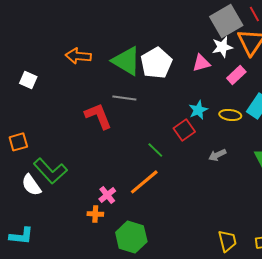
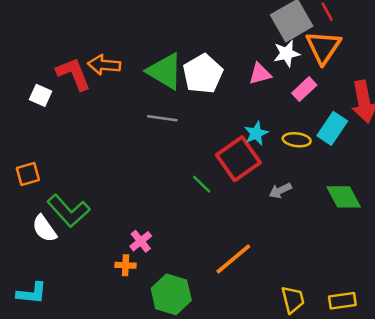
red L-shape: (98, 116) -> (74, 74), moved
red square: (184, 130) -> (238, 159), size x1.6
orange line: (144, 182) -> (233, 259), moved

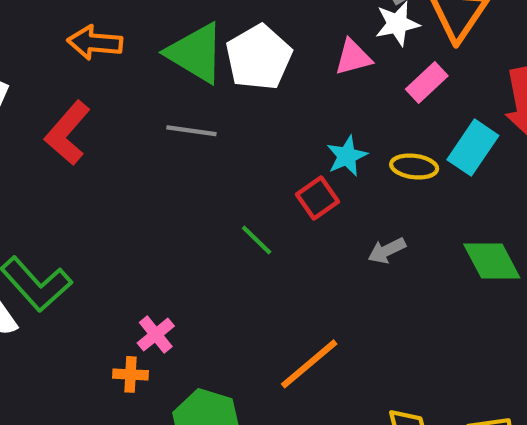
red L-shape: (74, 74) -> (68, 133), moved, turned -117
red square: (238, 159) -> (317, 198), size x0.6

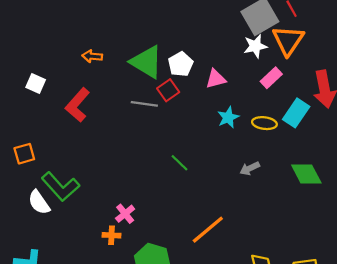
orange arrow: (95, 43) -> (92, 56), size x0.7
white pentagon: (259, 57) -> (181, 64), size x0.7
pink triangle: (353, 57) -> (216, 79), moved
red square: (317, 198) -> (168, 90), moved

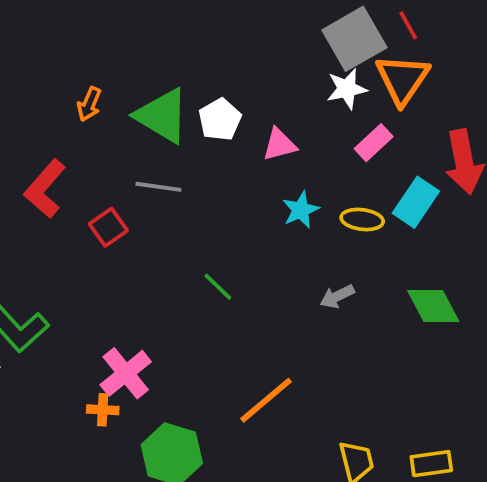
orange arrow: (92, 56) -> (89, 104), moved, turned -72
red square: (168, 90) -> (108, 227), moved
pink cross: (125, 214) -> (126, 373), size x1.5

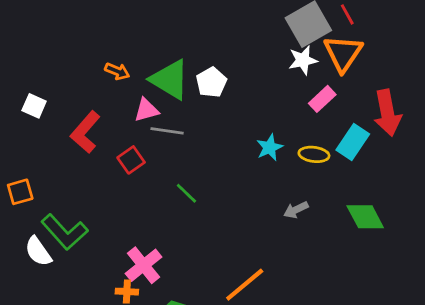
orange arrow: (89, 104) -> (117, 71), turned -90
pink triangle: (279, 145) -> (146, 110), moved
green line: (218, 287) -> (186, 193), moved

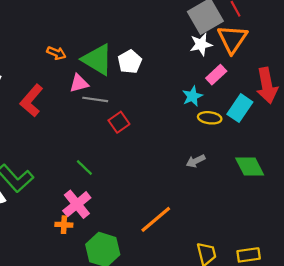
cyan star: (270, 147) -> (192, 96), moved
red square: (131, 160) -> (119, 122), moved
green line: (186, 193) -> (84, 167), moved

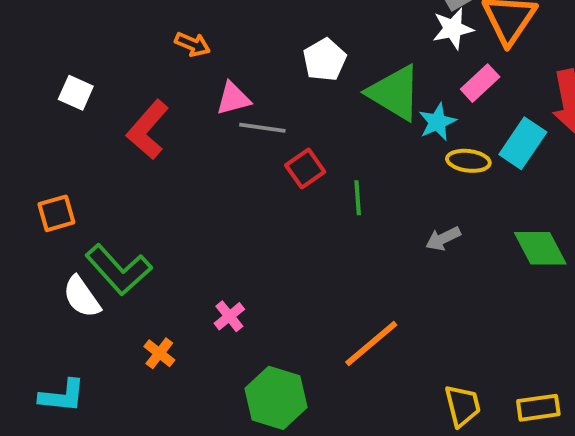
green triangle: (97, 60) -> (395, 93), moved
green line: (84, 167) -> (358, 198), moved, turned 42
pink cross: (77, 204) -> (229, 316), size x0.6
orange cross: (64, 225) -> (159, 353), moved, turned 35

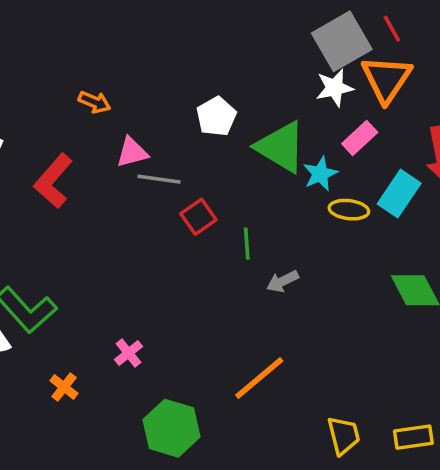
gray arrow: (443, 239) -> (283, 281), moved

